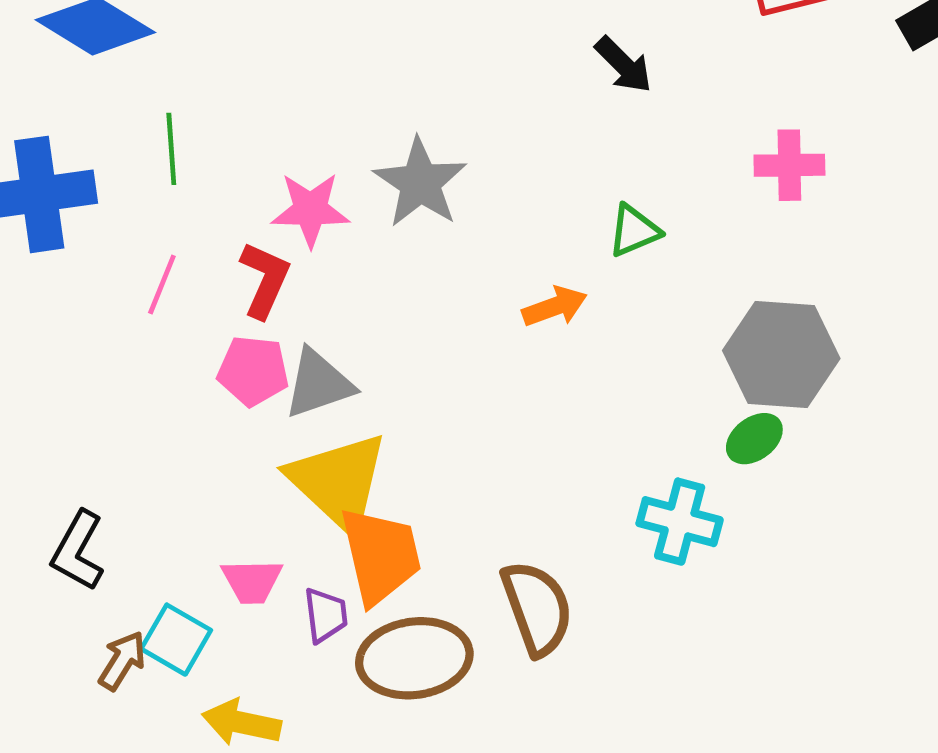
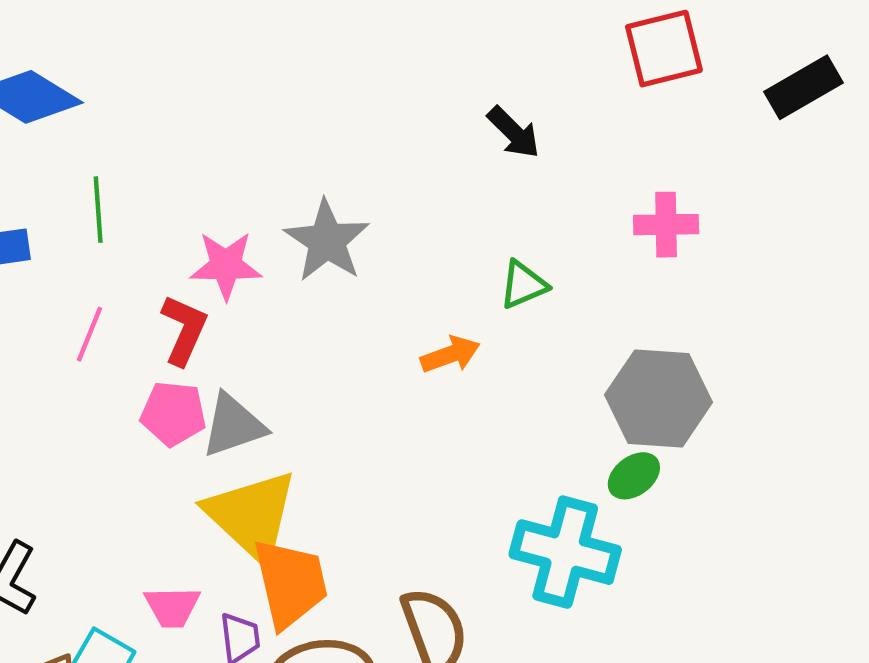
cyan cross: (680, 522) -> (565, 552), size x1.4

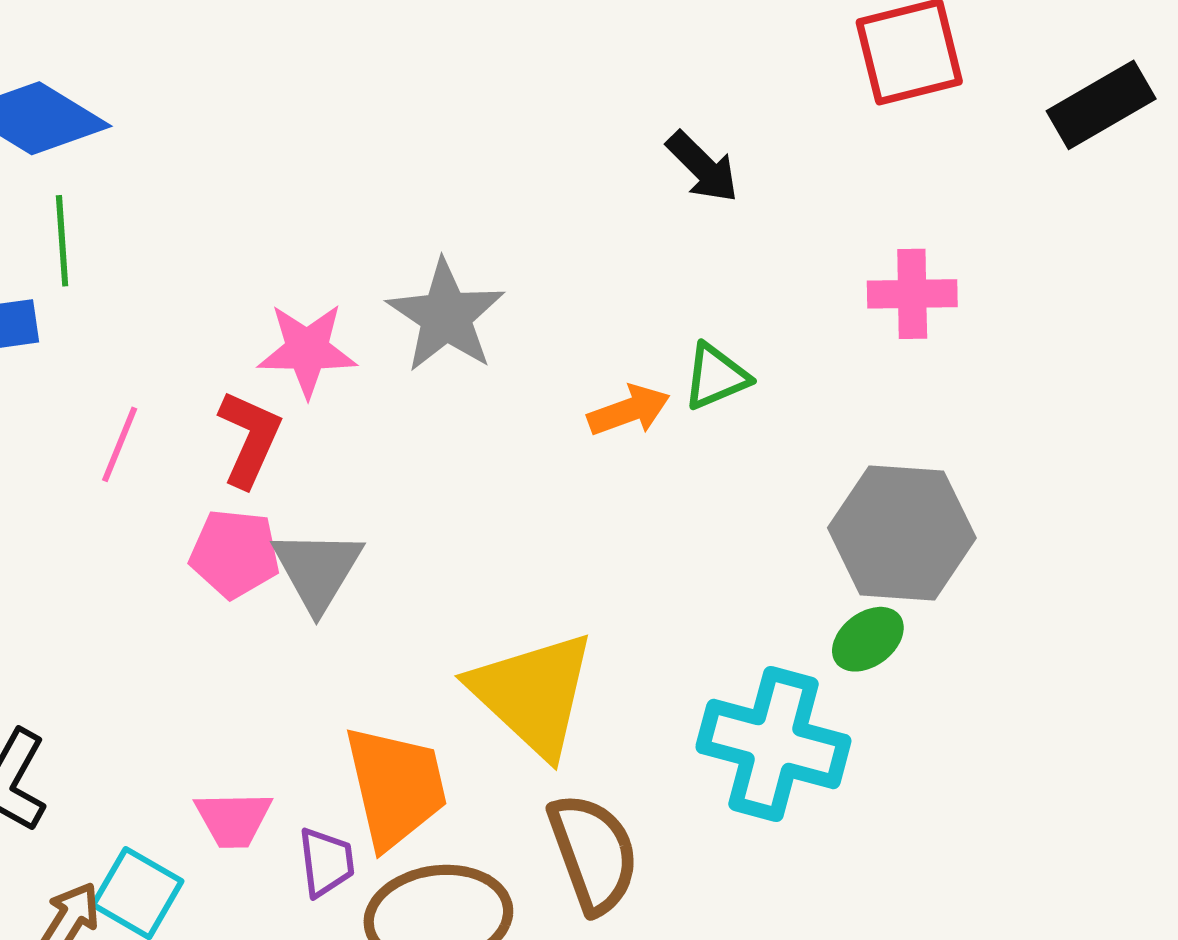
green line: (98, 210) -> (62, 241), moved
orange arrow: (450, 355) -> (629, 410), moved
gray triangle: (233, 425) -> (317, 570), turned -40
yellow triangle: (252, 516) -> (533, 694), moved

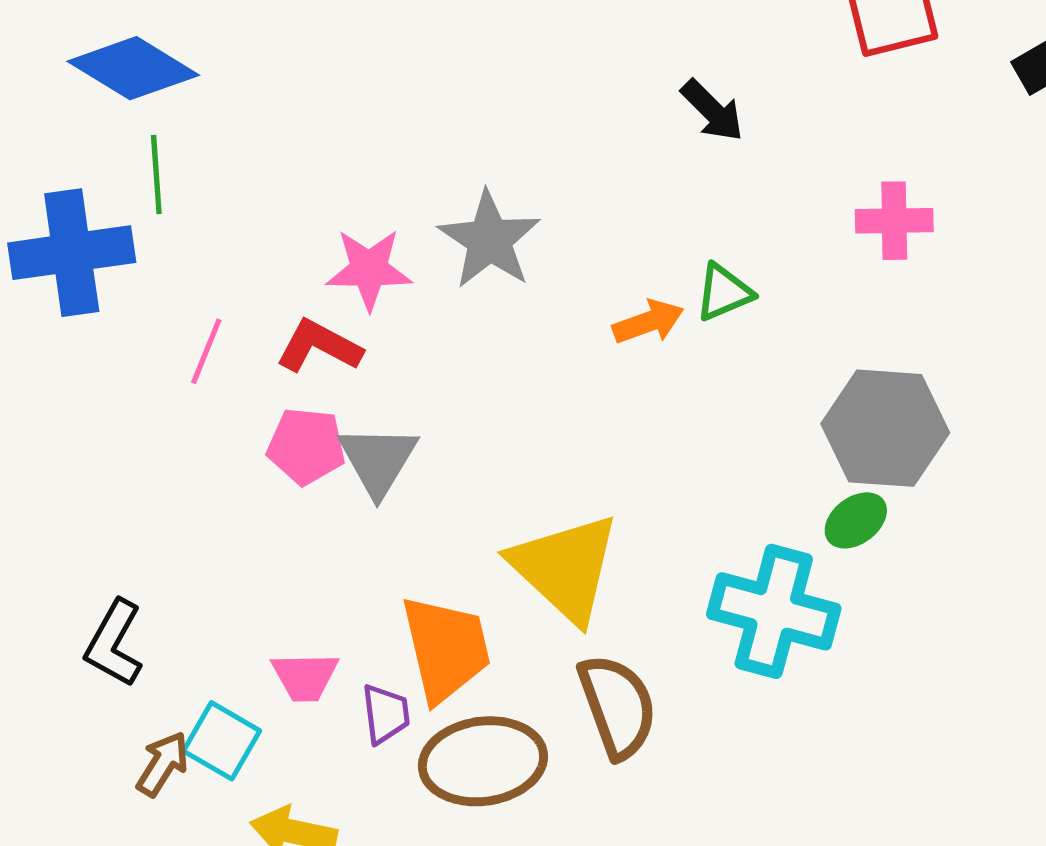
red L-shape: (250, 438) -> (319, 346), turned -86

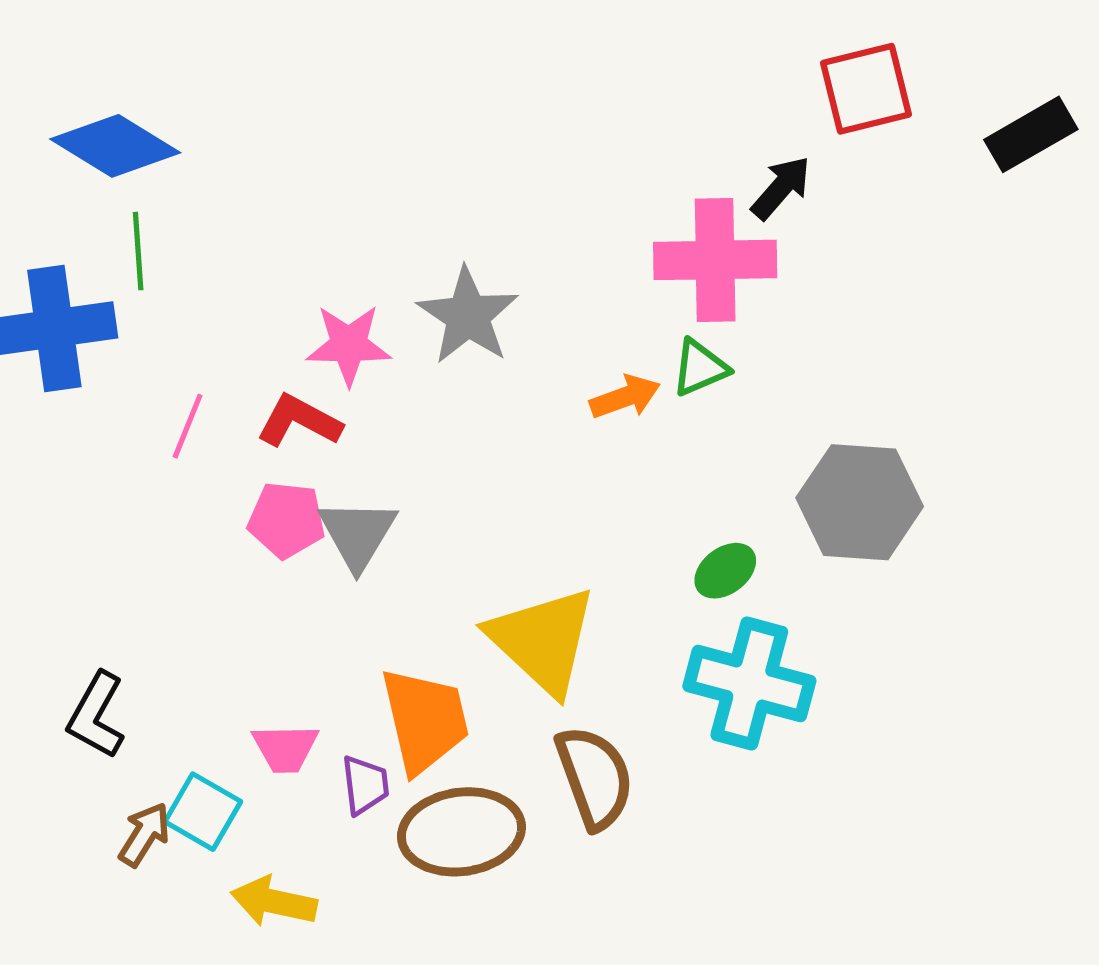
black arrow: (712, 110) -> (781, 188), moved, turned -94
pink cross: (894, 221) -> (715, 260), moved, size x1.6
green ellipse: (856, 520) -> (725, 571), moved

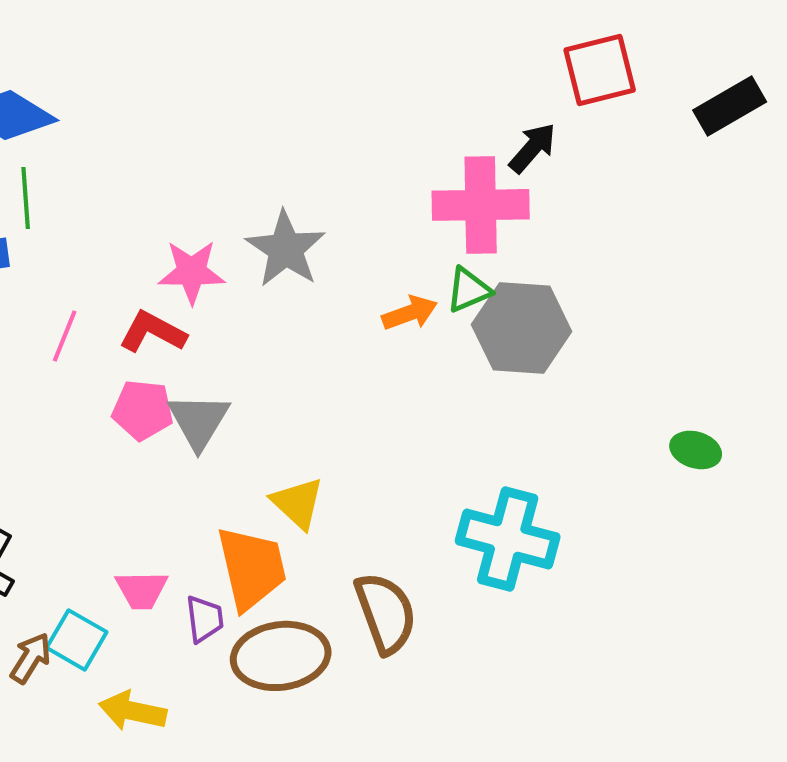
gray hexagon: (860, 502) -> (522, 328), moved
green ellipse: (725, 571) -> (696, 450), moved, turned 54
yellow triangle: (543, 640) -> (298, 503), moved, size x0.6

